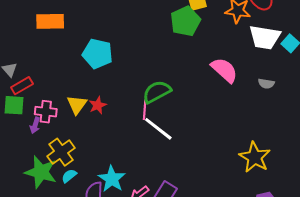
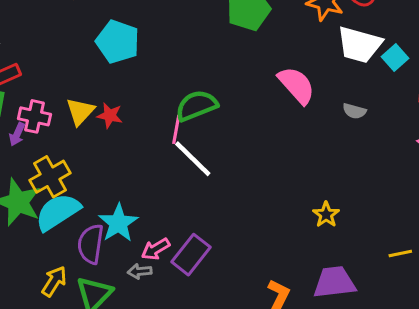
red star: (98, 105) -> (110, 116), turned 30
yellow star: (255, 157) -> (326, 215), size x0.6
cyan semicircle: (69, 176) -> (58, 212), size x2.0

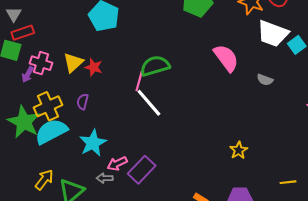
purple semicircle: (91, 244) -> (83, 102), moved, size x0.6

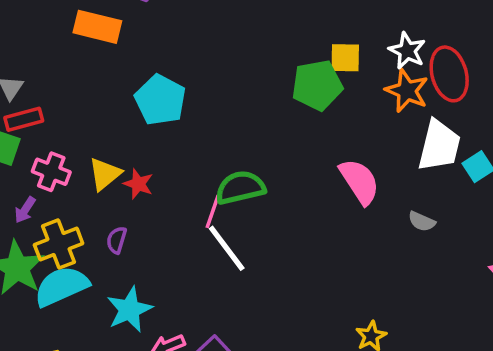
white trapezoid: (273, 34) -> (439, 146), turned -100
purple arrow: (28, 75) -> (25, 210), moved

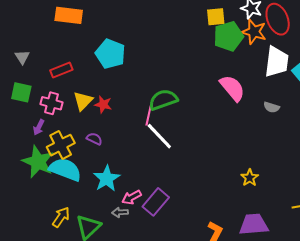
green pentagon: (317, 85) -> (228, 36), moved
red rectangle: (24, 119) -> (61, 70), moved
purple semicircle: (117, 240) -> (94, 139), turned 105
cyan semicircle: (61, 286) -> (65, 169), turned 52

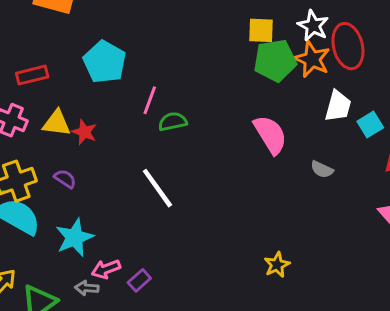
white trapezoid: (277, 62) -> (338, 106), size x0.7
green semicircle: (163, 100) -> (173, 122), moved, size x0.7
yellow triangle: (83, 101) -> (57, 123), turned 45
pink line: (149, 116) -> (150, 100), moved
purple rectangle: (156, 202) -> (139, 280), size x0.6

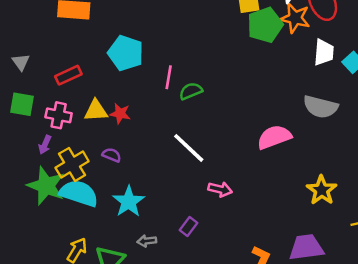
pink semicircle: (270, 135) -> (274, 137), moved, turned -68
gray semicircle: (322, 169) -> (320, 107), size x1.8
yellow star: (277, 265) -> (322, 190), moved, size x1.4
pink arrow: (106, 269) -> (220, 189), moved, turned -135

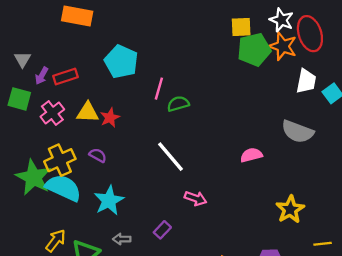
red star: (120, 114) -> (110, 118), turned 30
pink cross: (59, 115) -> (52, 113), turned 35
pink semicircle: (274, 137) -> (251, 155), size x0.7
purple arrow: (45, 145) -> (42, 76), moved

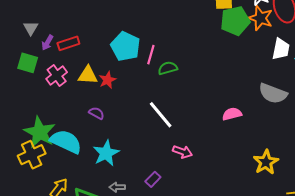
cyan pentagon: (121, 62) -> (125, 46), moved
yellow cross: (60, 160) -> (32, 155), moved

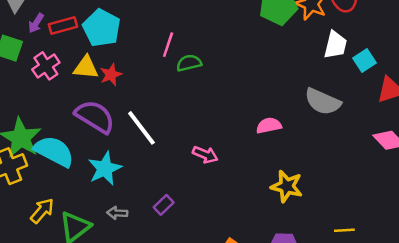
cyan pentagon: (125, 46) -> (102, 28), moved
purple semicircle: (97, 113) -> (95, 117), size x2.0
white line: (161, 115) -> (141, 128), moved
pink arrow: (182, 152) -> (205, 155), moved
yellow star: (266, 162) -> (287, 186), moved, turned -30

